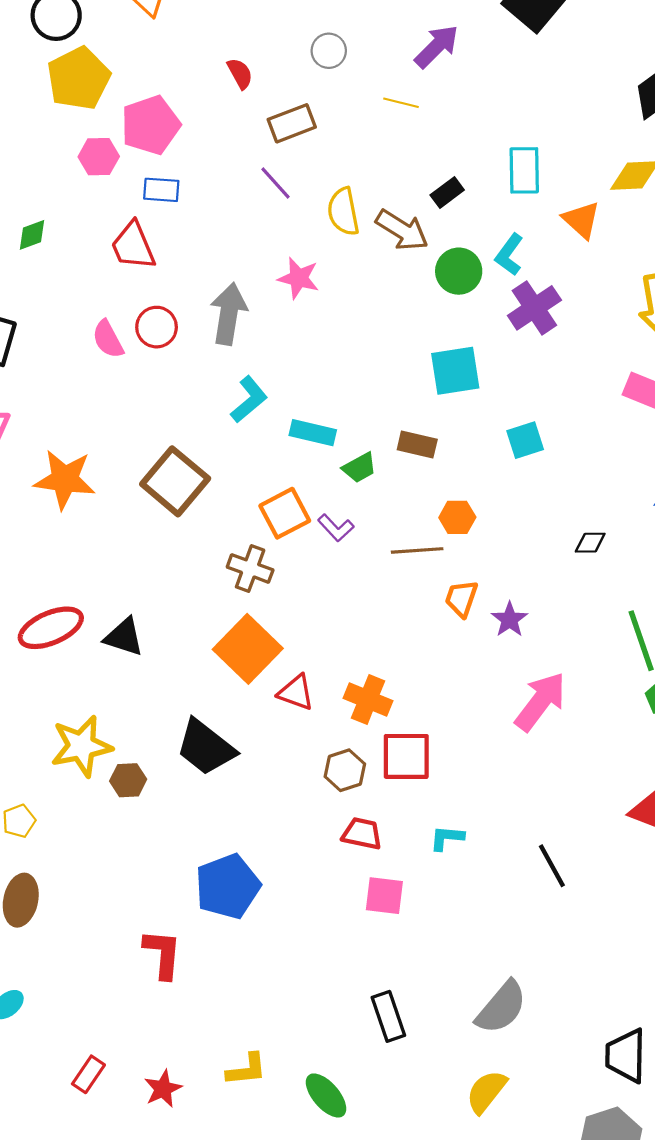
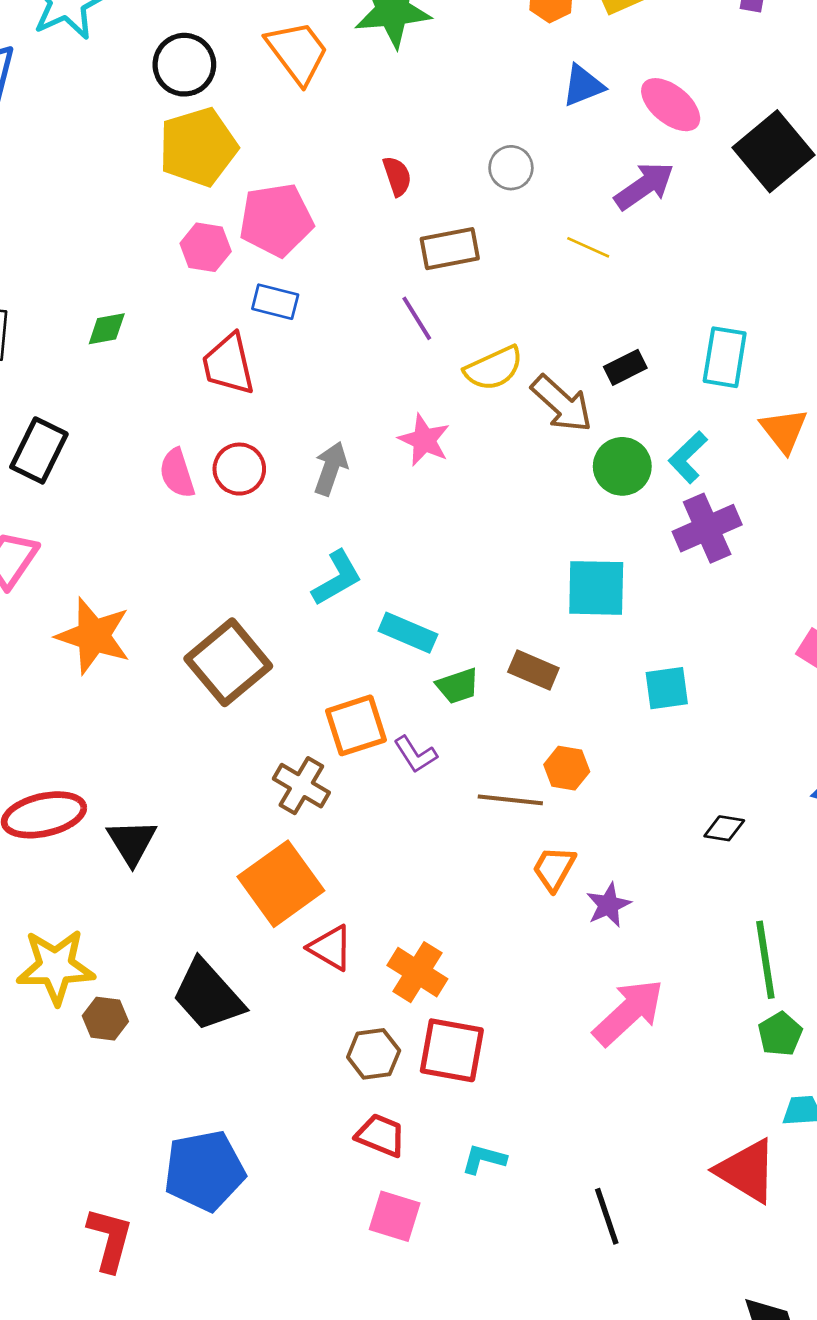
yellow semicircle: (343, 212) -> (494, 368), turned -114
gray arrow: (229, 314) -> (331, 468), size x0.7
black triangle: (124, 637) -> (132, 842), turned 30

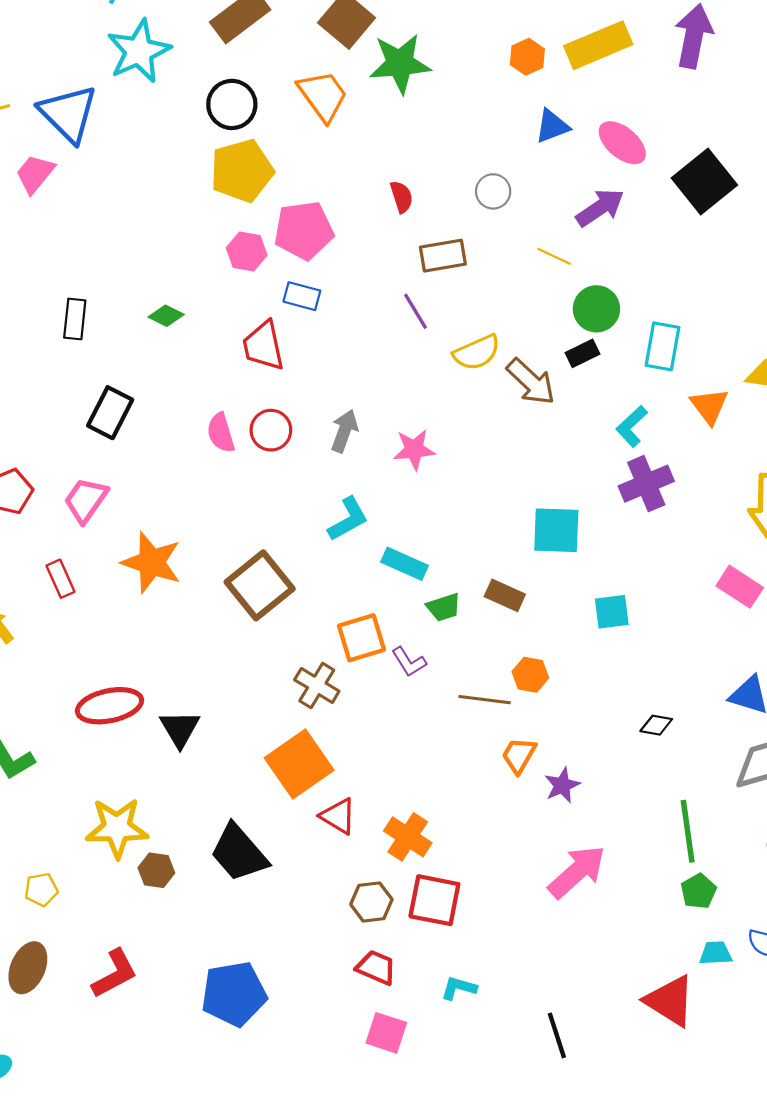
green diamond: (107, 329) -> (166, 316), turned 36
pink star: (424, 440) -> (414, 449), moved, turned -30
green circle: (622, 466) -> (596, 309), moved
red L-shape: (110, 1239) -> (115, 974), moved, turned 46

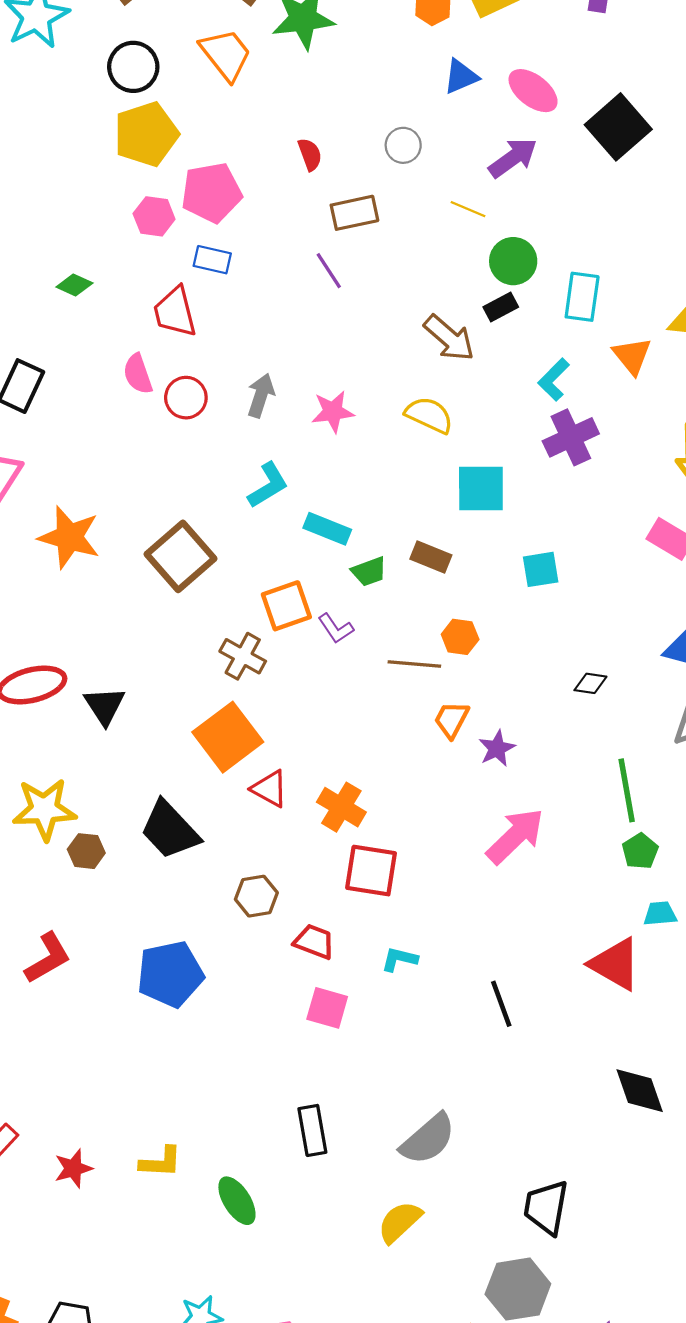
yellow semicircle: (477, 352) -> (429, 415), moved, turned -129
pink semicircle: (221, 433) -> (138, 374), moved
brown hexagon: (371, 902) -> (256, 896), moved

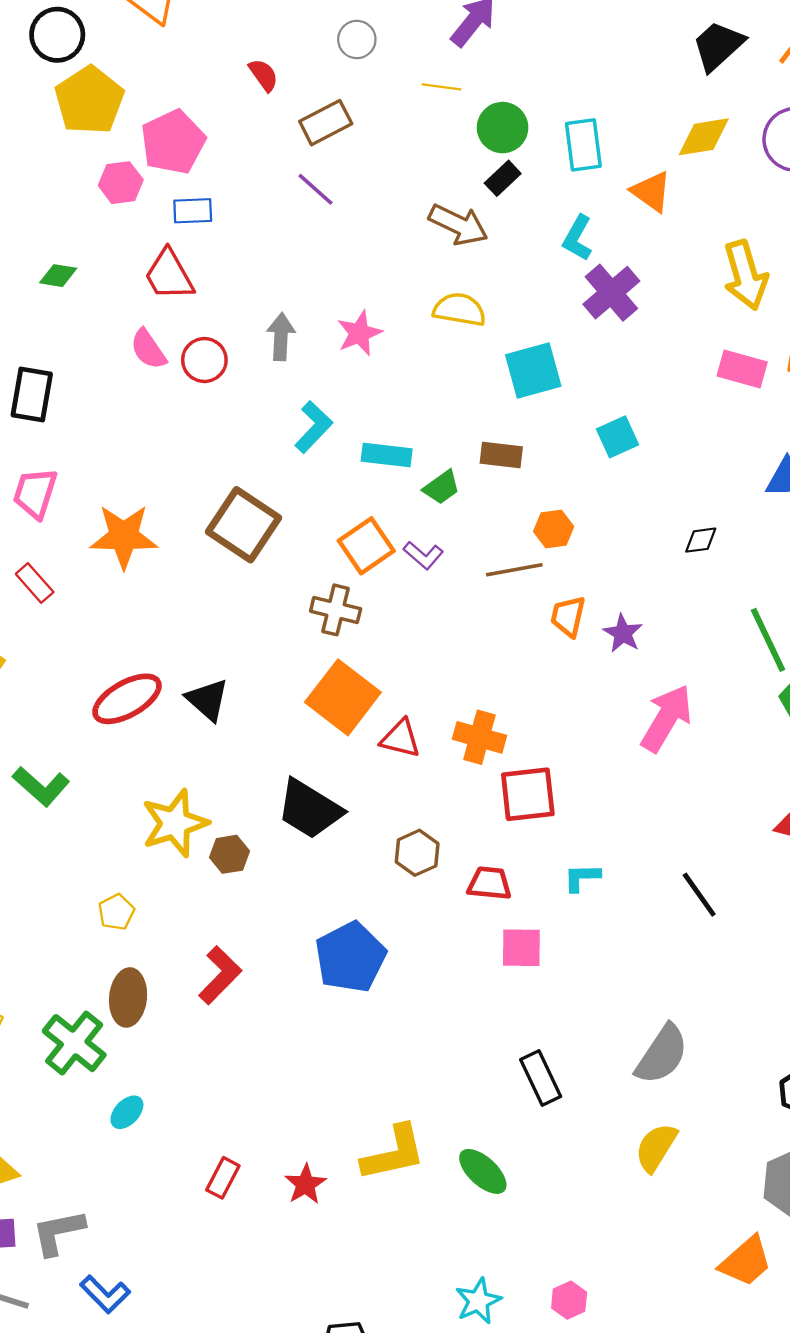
yellow L-shape: (161, 1162) -> (394, 1153), size x1.5

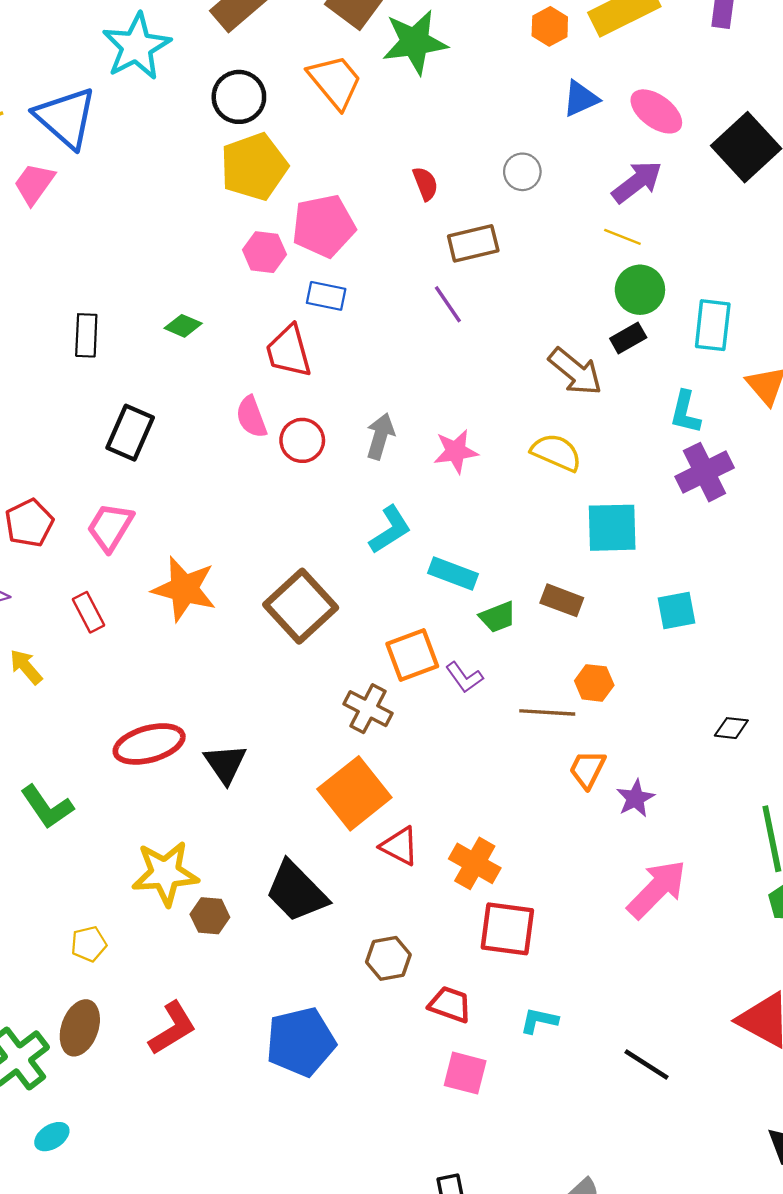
yellow line: (441, 87) -> (622, 237), moved
cyan L-shape: (578, 238) -> (685, 412), turned -30
black line: (699, 895) -> (646, 1064), turned -36

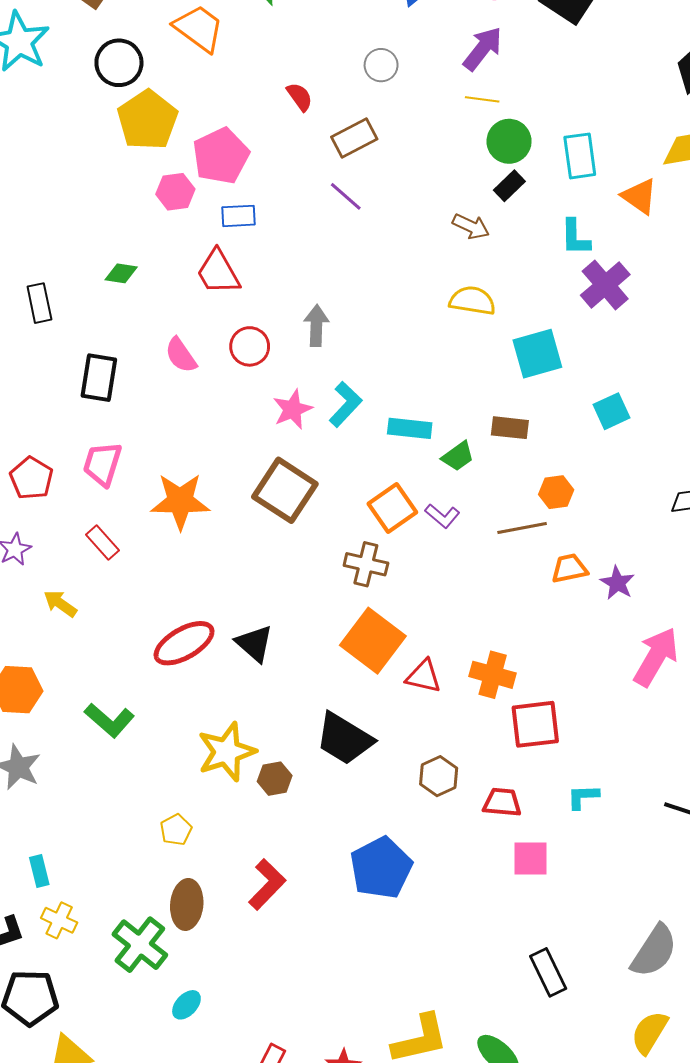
brown arrow: (575, 372) -> (471, 226), size x0.7
pink semicircle: (251, 417) -> (181, 355), moved
pink star: (456, 451) -> (293, 409), moved
orange trapezoid: (587, 769) -> (569, 568), turned 66

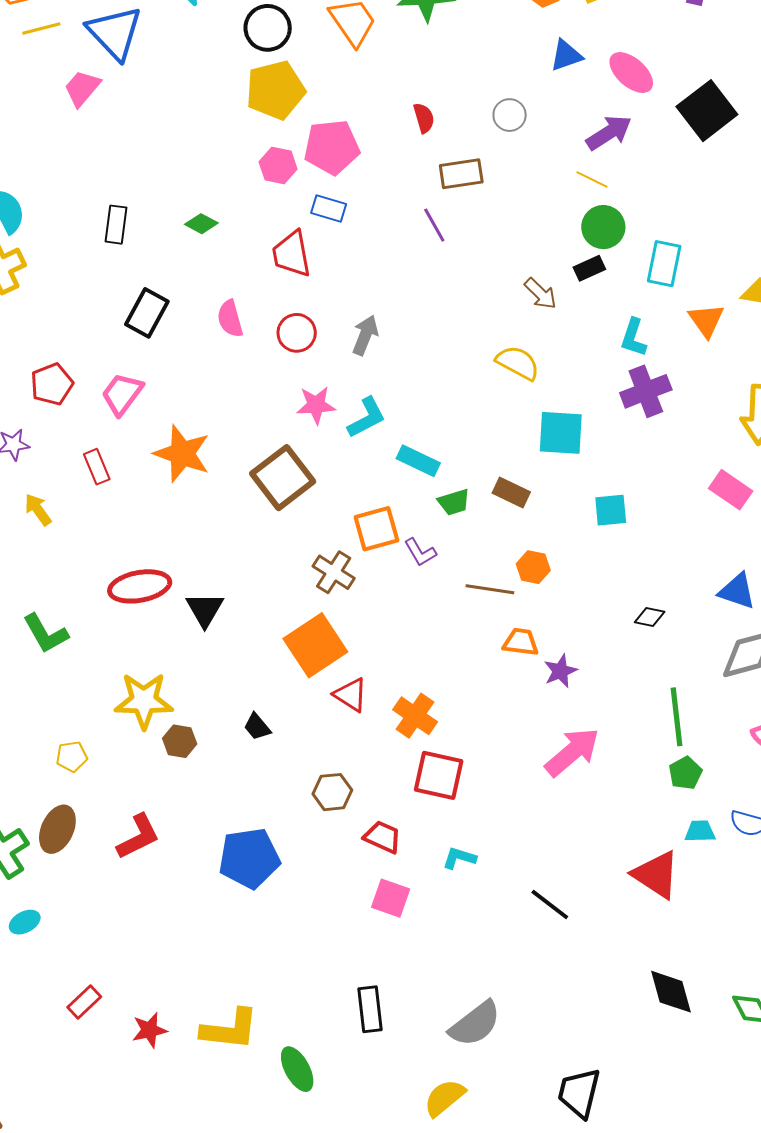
black trapezoid: (344, 739) -> (257, 727), size x0.5

